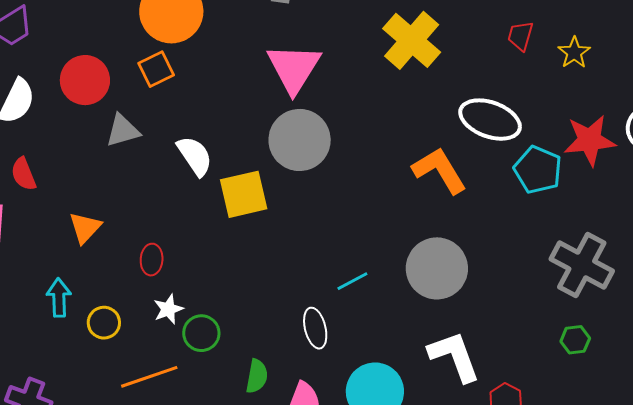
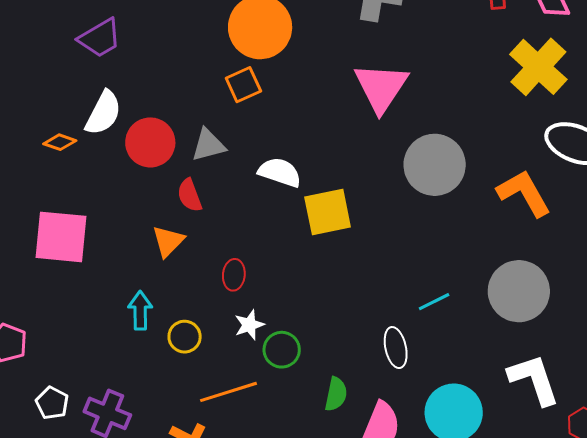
yellow cross: (412, 40) -> (538, 67), moved
red circle: (85, 80) -> (150, 142), moved
gray circle: (300, 140) -> (435, 165), moved
white semicircle: (195, 156) -> (280, 172), turned -39
red semicircle: (24, 174) -> (190, 195), moved

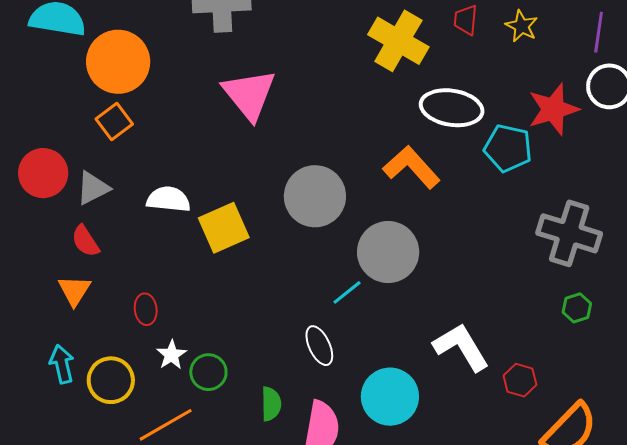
red circle: (150, 142) -> (43, 173), moved
gray circle: (435, 165) -> (315, 196), moved
gray circle: (519, 291) -> (388, 252), moved
yellow circle: (185, 337) -> (111, 380), size x1.4

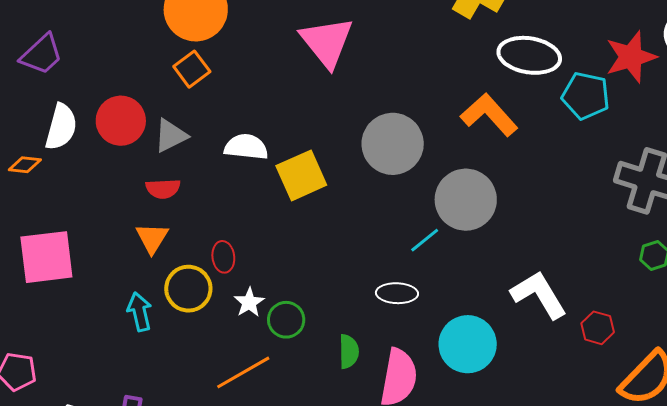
red semicircle: (85, 241) -> (163, 189), turned -60
white ellipse: (319, 346) -> (397, 293), turned -63
yellow circle: (111, 380) -> (188, 289), moved

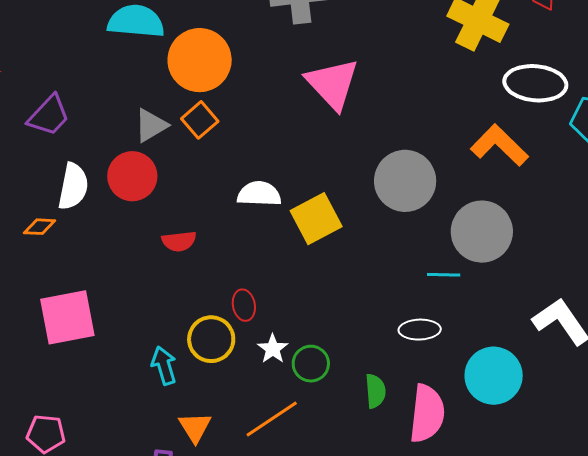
gray triangle: (171, 136) -> (151, 125), moved
orange triangle: (152, 238) -> (195, 427), moved
cyan line: (425, 240) -> (444, 275), turned 44

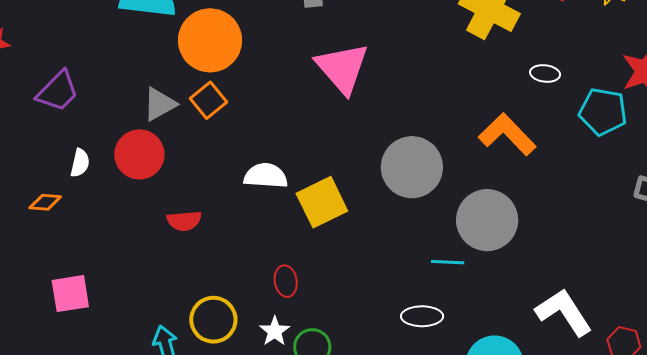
white ellipse: (535, 83) -> (545, 73), size x0.5
white semicircle: (73, 186) -> (80, 163), size x0.6
red ellipse: (244, 305) -> (286, 281), moved
pink square: (67, 317) -> (70, 294), size x0.7

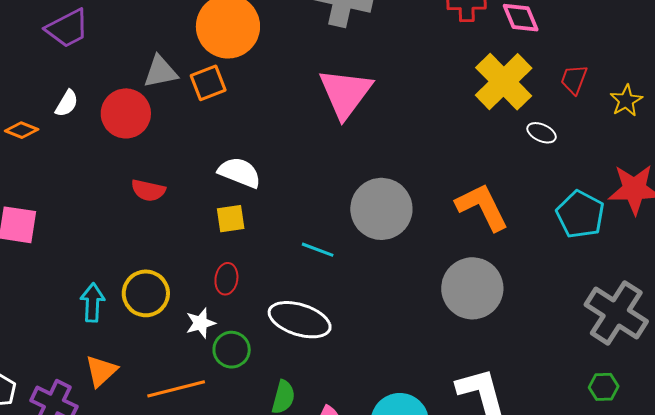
white ellipse: (545, 73) -> (542, 133), moved
yellow square: (322, 202) -> (231, 219), moved, size x0.6
gray circle: (487, 220) -> (472, 288), moved
cyan line: (448, 262) -> (318, 250), moved
white ellipse: (422, 316) -> (300, 320), moved, size x1.5

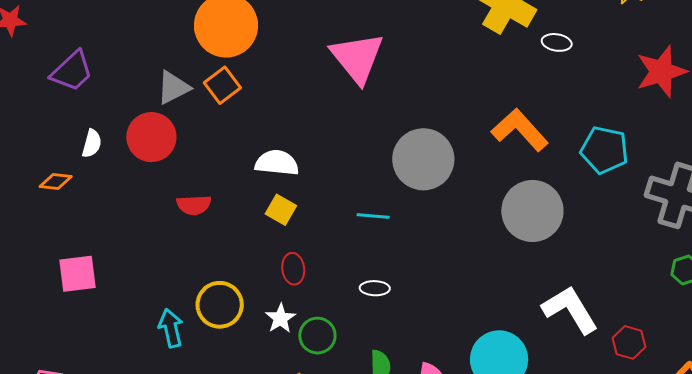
cyan pentagon: (580, 214) -> (604, 150), moved
yellow square: (231, 219) -> (281, 210), turned -36
white ellipse: (300, 320) -> (375, 288), size x0.5

